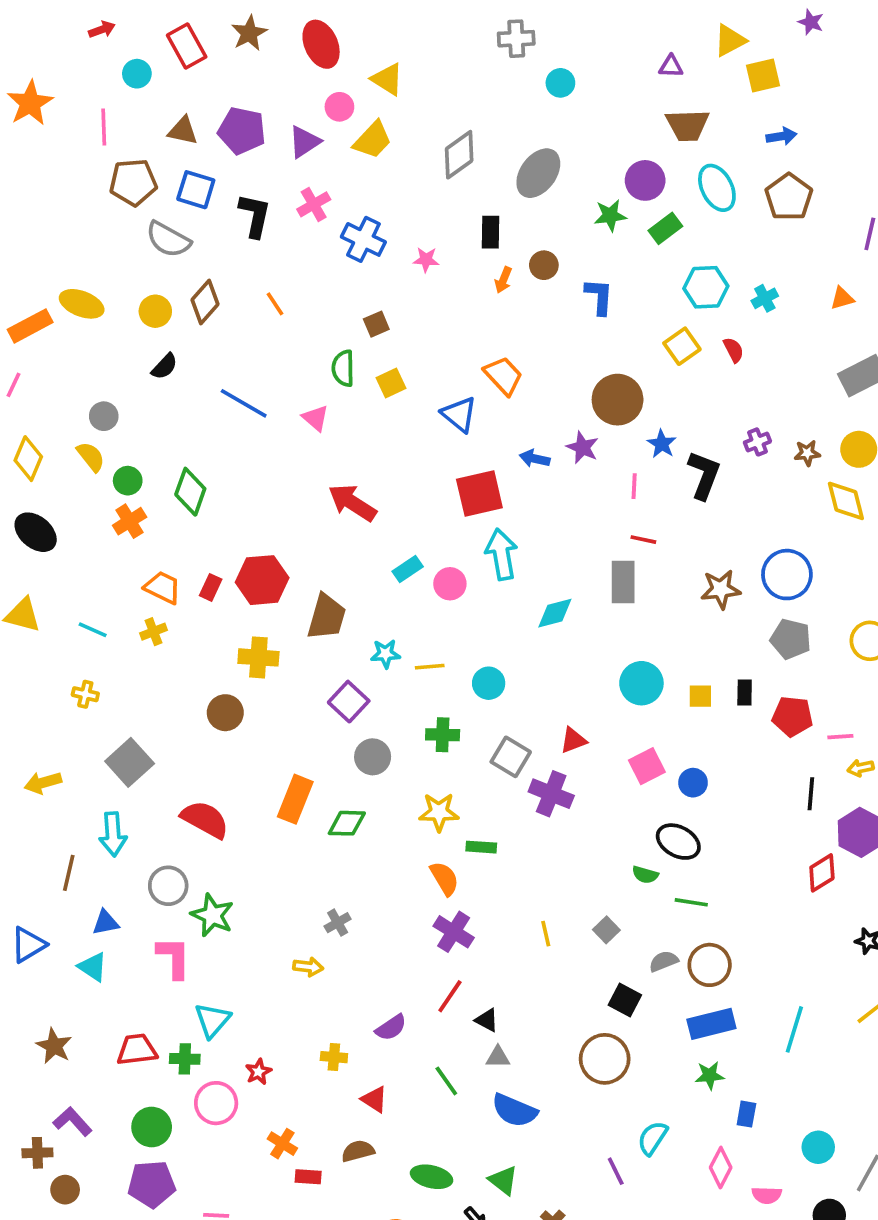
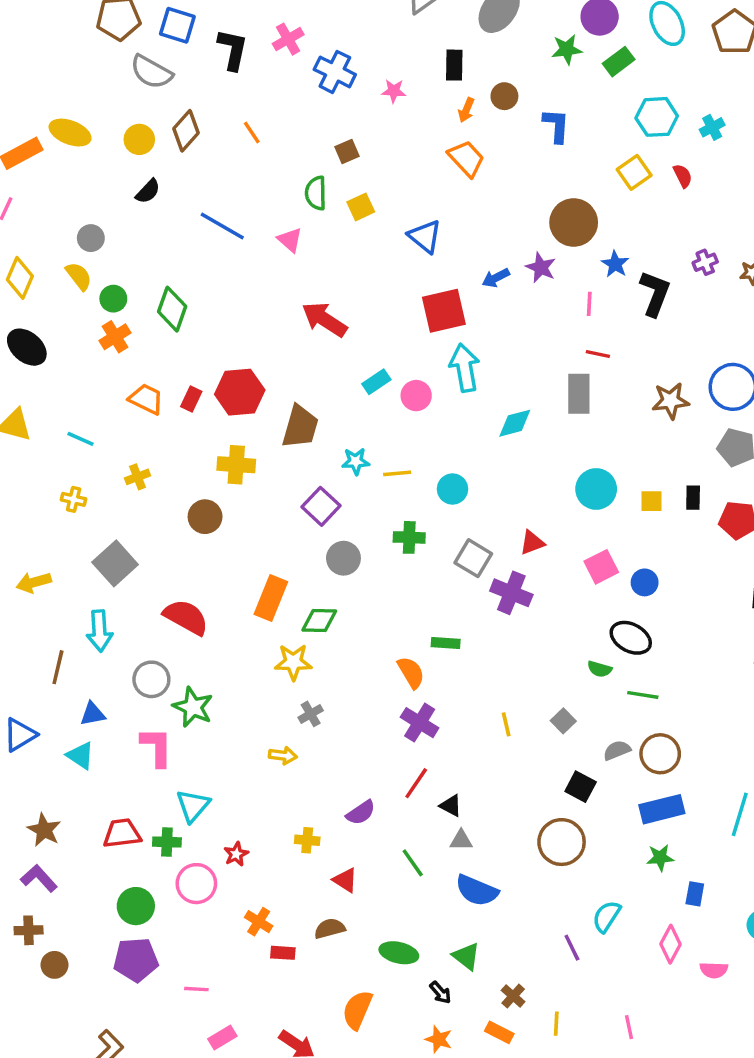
orange trapezoid: (503, 376) -> (466, 158), moved
blue arrow: (535, 459) -> (496, 278), turned -40
yellow cross: (153, 632) -> (138, 477), moved
yellow star: (439, 812) -> (293, 662), moved
purple L-shape: (72, 1121) -> (39, 878), moved

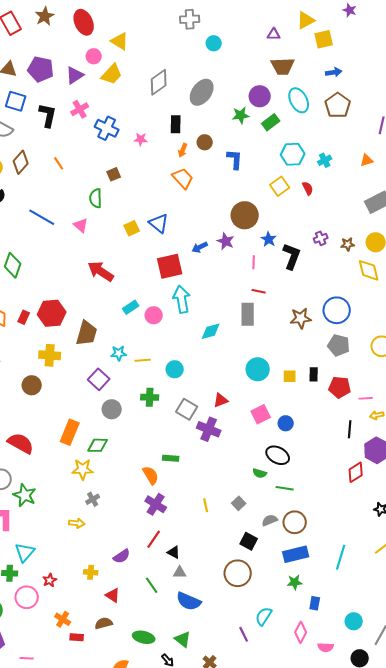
yellow square: (361, 207) -> (132, 228), moved

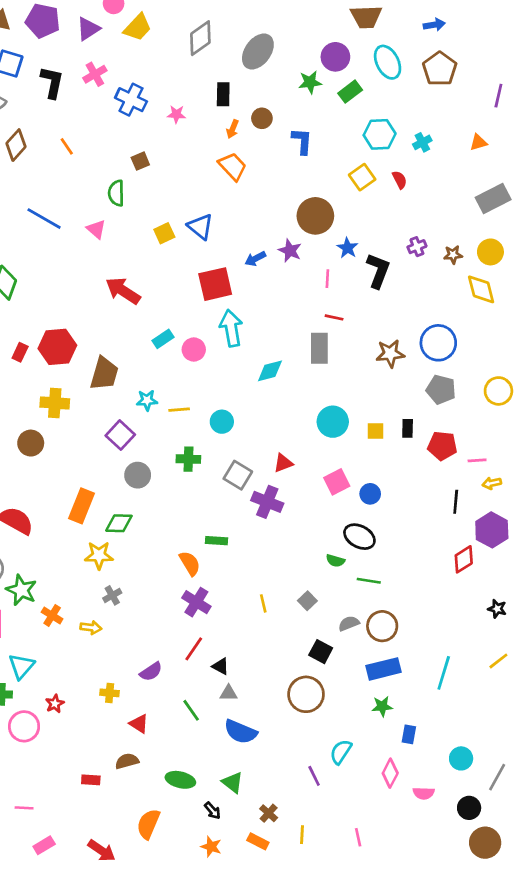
orange cross: (63, 619) -> (52, 615), moved

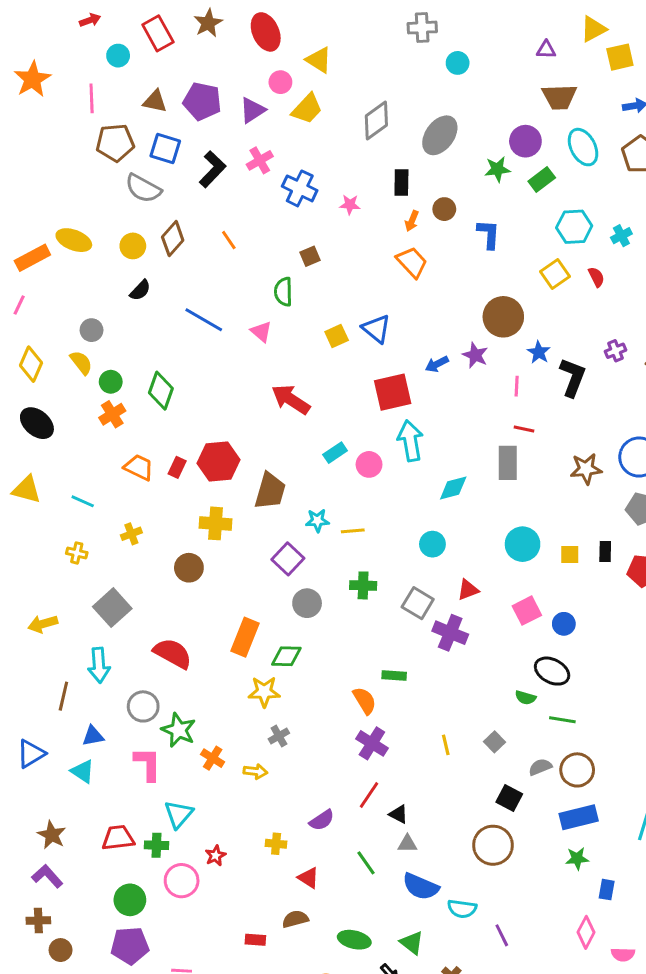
black L-shape: (52, 82) -> (213, 169), turned 32
cyan circle: (222, 422) -> (432, 544), moved
cyan semicircle: (341, 752) -> (462, 909), moved, turned -115

